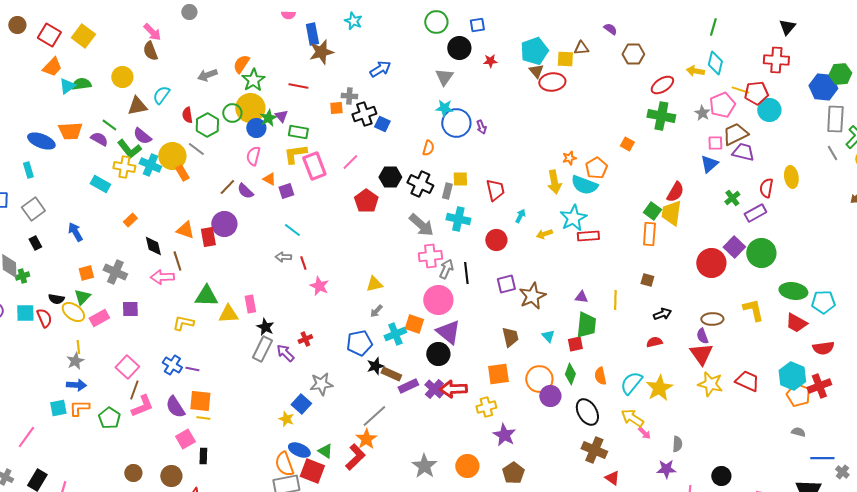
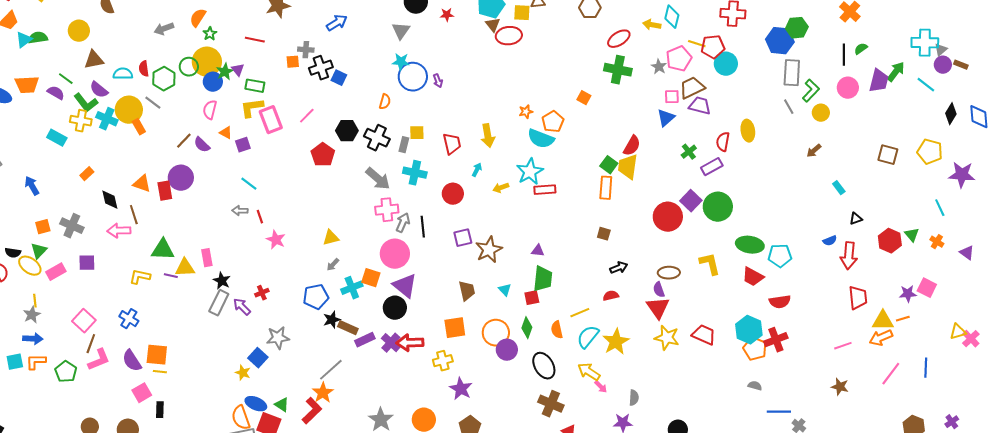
green star: (253, 80) -> (210, 34), size x0.6
cyan semicircle: (161, 95) -> (123, 74), moved, turned 54
yellow arrow: (554, 182) -> (488, 136), moved
yellow line: (615, 300) -> (580, 313), moved, turned 66
purple line: (192, 369) -> (171, 276), moved

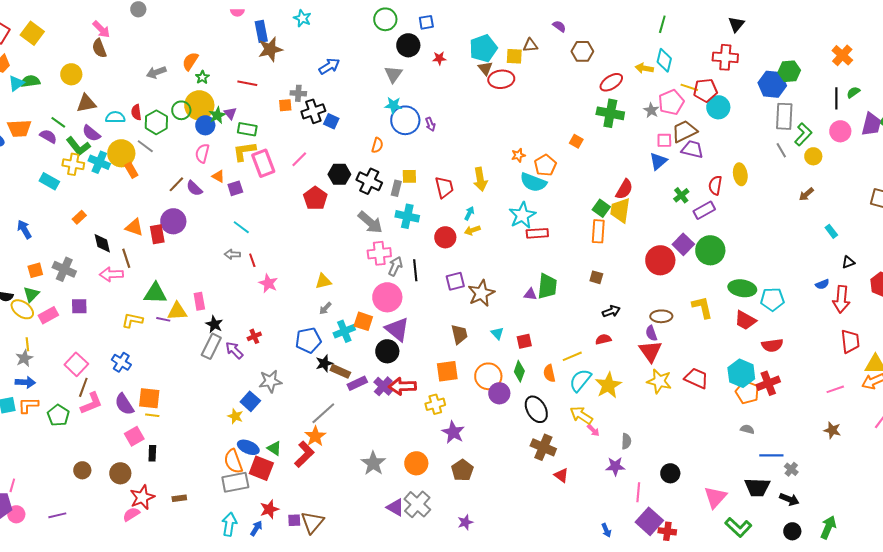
yellow arrow: (501, 188) -> (472, 230), moved
green trapezoid: (543, 279) -> (547, 286), moved

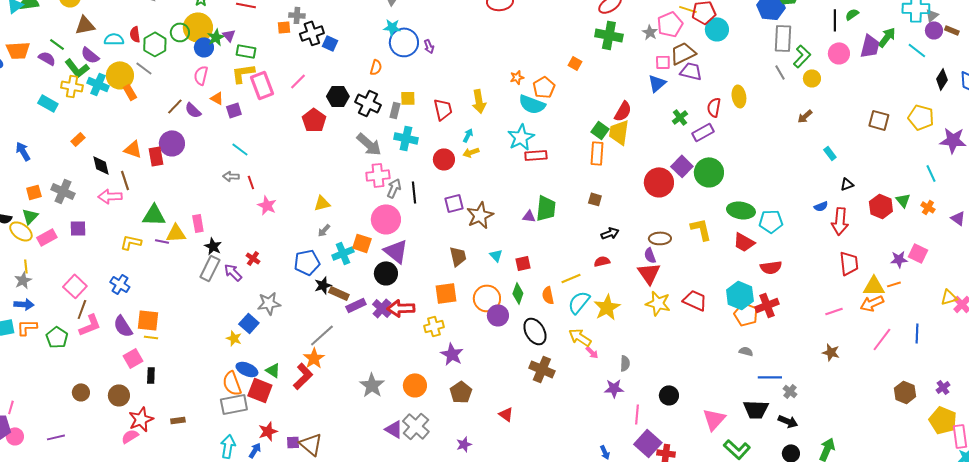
red cross: (254, 336) -> (253, 258), turned -32
red triangle: (561, 475) -> (506, 414), moved
brown triangle: (312, 522) -> (311, 444), turned -30

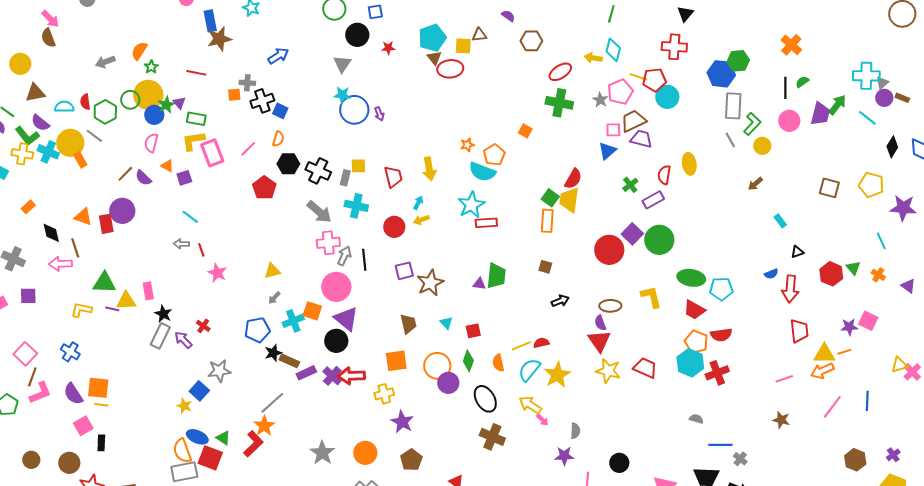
orange semicircle: (376, 67) -> (278, 139), moved
red semicircle: (602, 261) -> (541, 343), moved
orange pentagon: (746, 314) -> (696, 342), moved

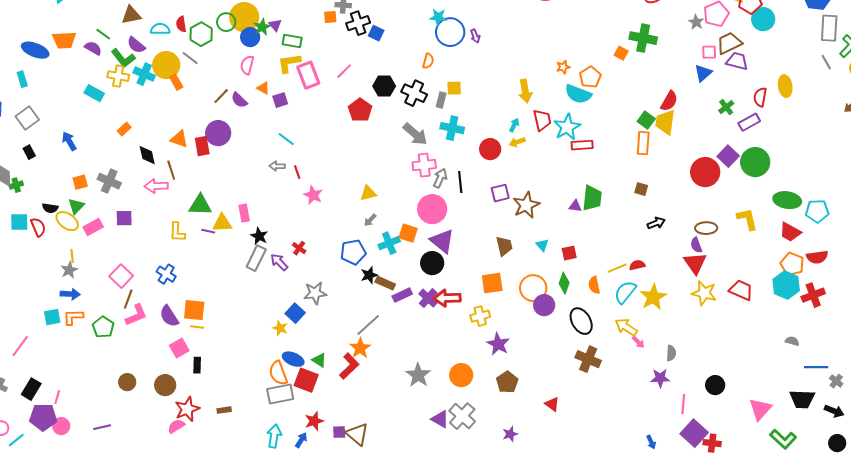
green cross: (559, 103) -> (643, 38), moved
orange semicircle: (278, 139) -> (428, 61), moved
red trapezoid: (393, 177) -> (542, 120), moved
yellow L-shape: (81, 310) -> (177, 232), turned -100

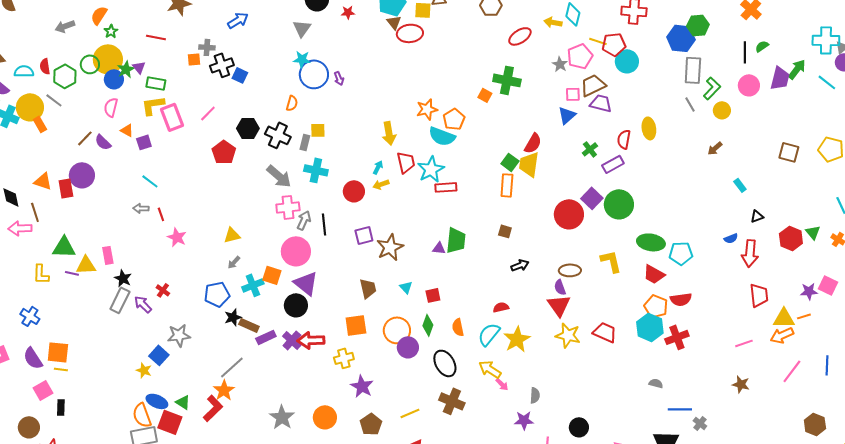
orange star: (563, 67) -> (427, 109), size x1.5
yellow line: (617, 268) -> (410, 413), moved

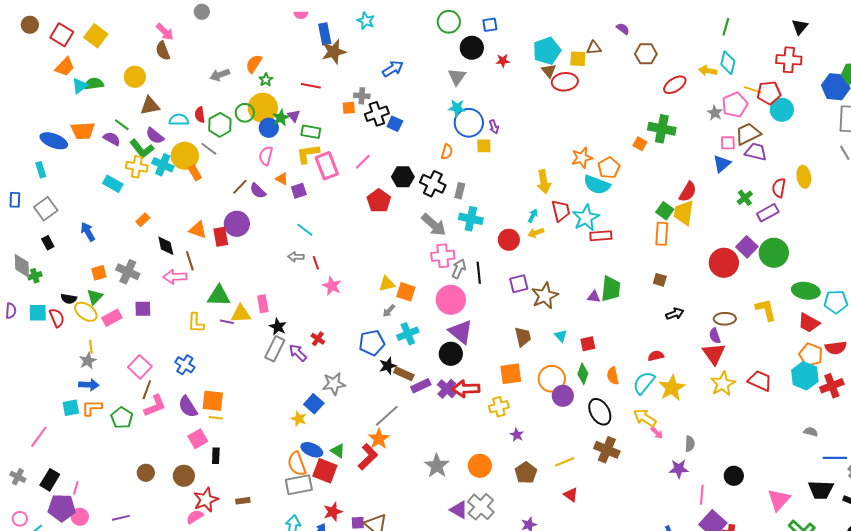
yellow square: (318, 130) -> (484, 146), moved
orange square: (272, 275) -> (406, 292), moved
yellow star: (568, 335) -> (723, 384), turned 30
purple star: (362, 386) -> (517, 435), size x0.6

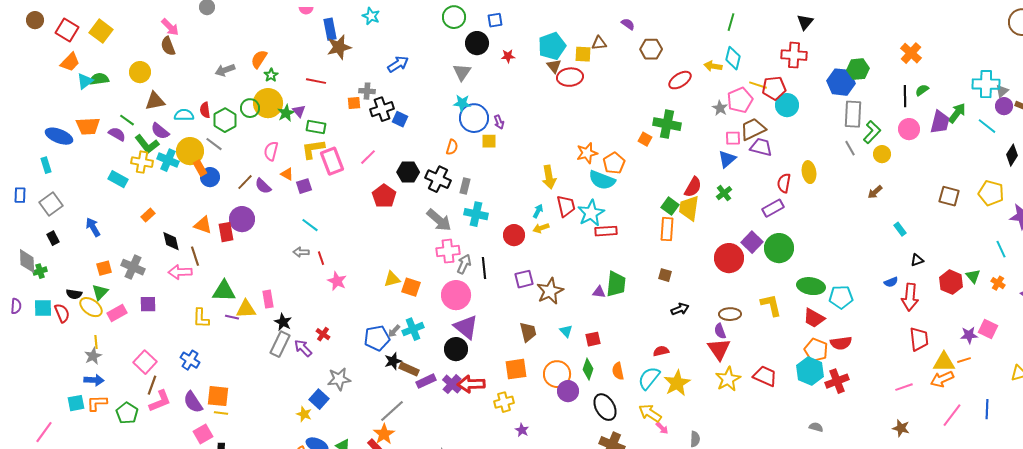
blue circle: (269, 128) -> (210, 177), moved
green cross: (745, 198) -> (724, 193), moved
gray arrow: (389, 311) -> (394, 331), moved

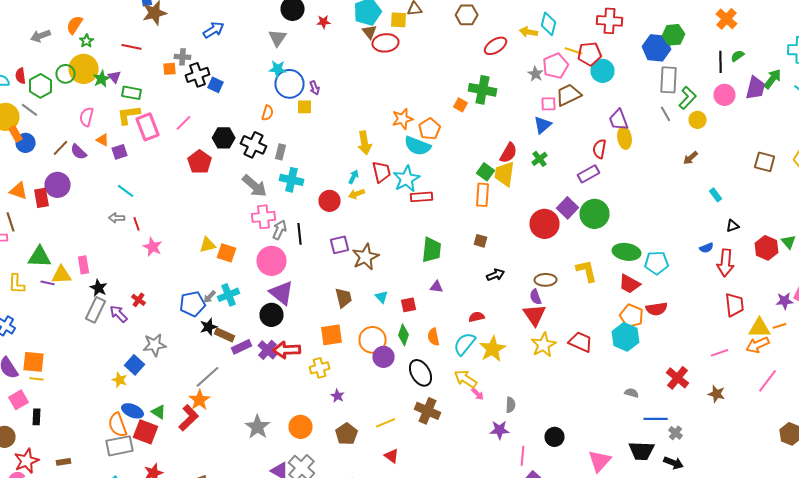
purple trapezoid: (761, 147) -> (618, 120), moved, turned -125
purple triangle: (599, 292) -> (436, 287), moved
red cross: (837, 381) -> (678, 378), moved, turned -30

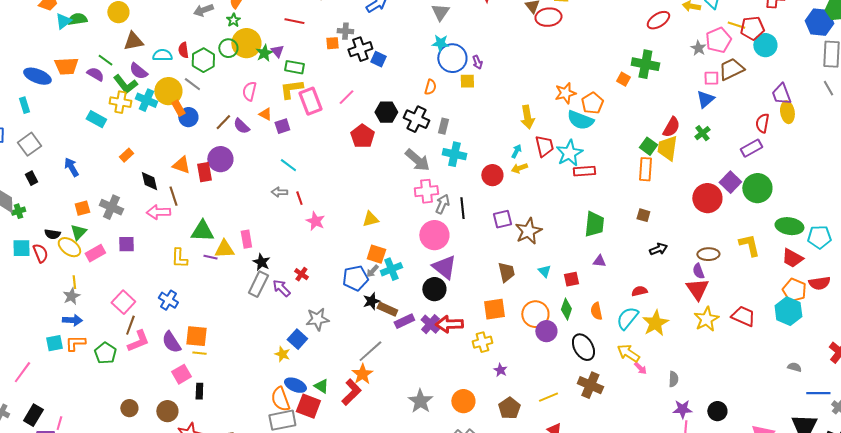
green star: (86, 41) -> (233, 20), moved
orange square: (226, 253) -> (376, 254), moved
purple star: (500, 430) -> (682, 409), moved

